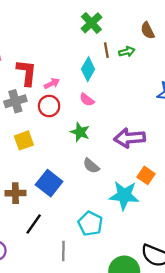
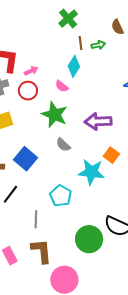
cyan diamond: (88, 69) -> (74, 66), moved
green star: (80, 132) -> (54, 115), size x1.5

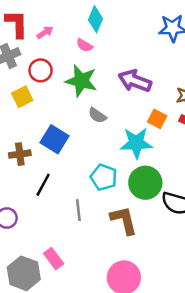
red circle: (28, 91) -> (41, 70), moved
purple arrow: (98, 121) -> (135, 81), turned 32
green circle: (89, 239) -> (145, 183), moved
brown L-shape: (41, 251) -> (124, 220), moved

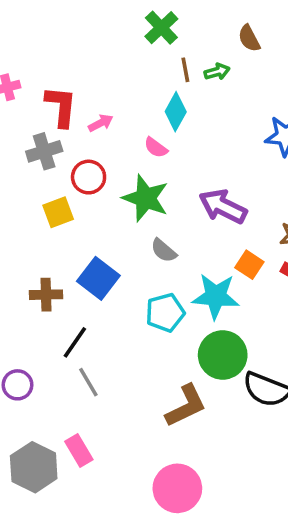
cyan pentagon: (104, 177) -> (165, 313), moved, turned 30
gray line: (78, 210) -> (88, 382), moved, turned -30
brown L-shape: (124, 220) -> (186, 406), turned 72

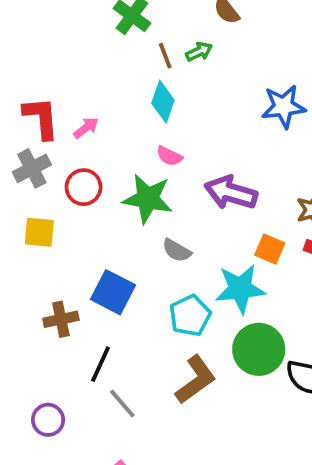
pink semicircle: (156, 148) -> (169, 156), moved
yellow square: (58, 212) -> (39, 232), moved, turned 36
brown L-shape: (186, 406) -> (196, 380), moved

